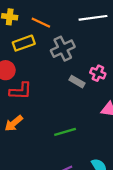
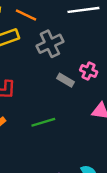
green line: (65, 132) -> (43, 122), moved

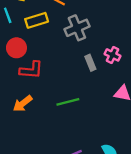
gray rectangle: (66, 80) -> (90, 63), turned 35

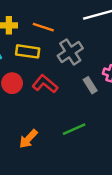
yellow rectangle: (37, 20) -> (28, 51), turned 35
red L-shape: (31, 70) -> (45, 84), moved, turned -135

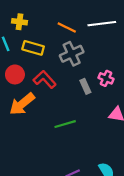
orange line: (43, 27) -> (67, 28), moved
orange arrow: (28, 139) -> (22, 104), moved, size x1.4

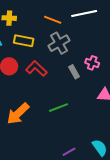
orange arrow: (22, 104) -> (18, 114), moved

